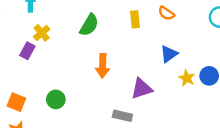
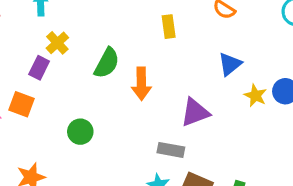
yellow rectangle: (135, 19) -> (169, 27), moved
green semicircle: (89, 25) -> (107, 63), moved
orange square: (16, 102) -> (22, 104), moved

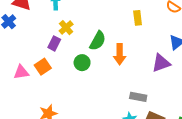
orange square: (22, 104) -> (43, 67), turned 35
purple triangle: (195, 112) -> (161, 63), moved
green circle: (80, 132) -> (82, 63), moved

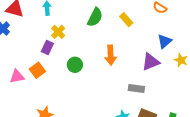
yellow rectangle: (138, 18) -> (126, 20), turned -32
green semicircle: (98, 41) -> (95, 17), moved
gray rectangle: (138, 97) -> (136, 89), moved

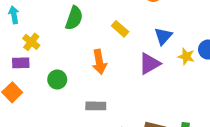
yellow rectangle: (126, 20) -> (120, 29), moved
purple rectangle: (47, 48) -> (21, 63), turned 72
gray rectangle: (136, 89) -> (96, 106), moved

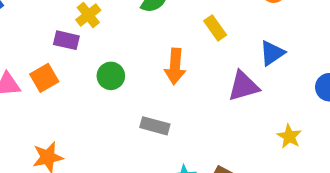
yellow star: (186, 57) -> (289, 136), moved

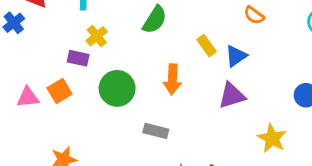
blue triangle: (272, 53) -> (236, 56), moved
green circle: (111, 76) -> (117, 88), size x1.5
yellow star: (289, 136) -> (272, 138), size x1.4

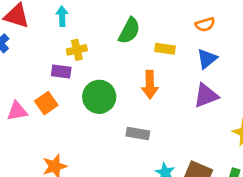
orange semicircle: (254, 15) -> (205, 24), moved, turned -48
yellow cross: (97, 36) -> (77, 50), turned 30
yellow rectangle: (207, 46) -> (165, 49), moved, turned -42

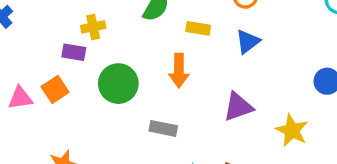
purple triangle: (206, 96) -> (238, 107), moved

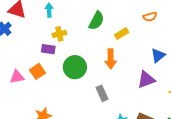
yellow rectangle: (198, 28) -> (122, 34), turned -40
blue triangle: (248, 42) -> (158, 55), moved
gray rectangle: (163, 128) -> (102, 93), turned 56

